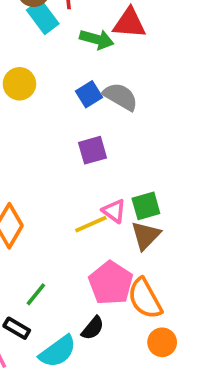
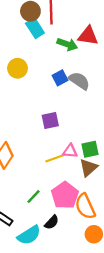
purple square: (93, 150) -> (50, 120), moved
pink triangle: (114, 211) -> (70, 151), turned -35
green line: (36, 294) -> (33, 197), moved

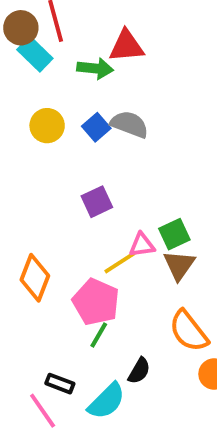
yellow circle: (18, 68) -> (47, 126), moved
pink pentagon: (65, 195) -> (96, 302), moved

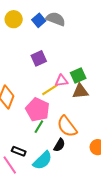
brown triangle: (179, 265) -> (80, 91), turned 48
orange semicircle: (189, 331) -> (67, 126), moved

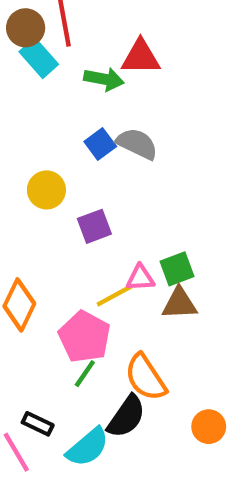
yellow circle: (14, 19) -> (46, 190), moved
black semicircle: (59, 145) -> (126, 417), size x1.5

